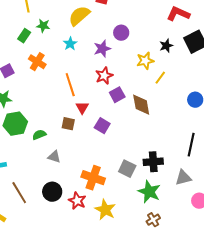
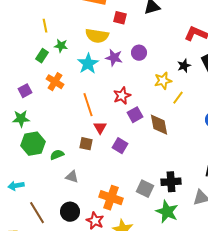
yellow semicircle: (79, 16) -> (97, 36), turned -130
cyan star: (70, 44) -> (88, 64), size x1.5
purple star: (102, 49) -> (114, 58), moved, turned 30

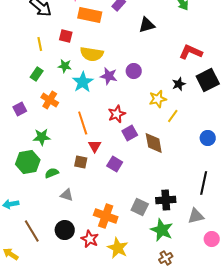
red square: (120, 18) -> (66, 36), moved
green star: (61, 46) -> (65, 66), moved
green star: (21, 119) -> (42, 137), moved

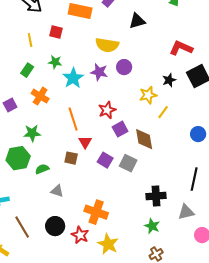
yellow semicircle: (92, 54) -> (107, 45), moved
gray square: (140, 207) -> (128, 163), moved
green star: (162, 230) -> (152, 226), size x0.7

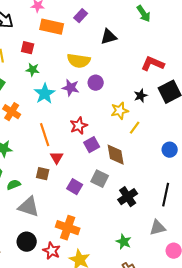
green star: (55, 62) -> (33, 70), moved
purple square: (105, 160) -> (75, 187), moved
gray triangle: (57, 191) -> (29, 207), size x1.6
black cross: (156, 196) -> (128, 197), moved, turned -30

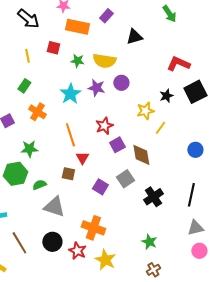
green star: (33, 70) -> (77, 61), moved
gray square: (100, 179) -> (125, 179), turned 30
gray triangle: (158, 228) -> (195, 228), moved

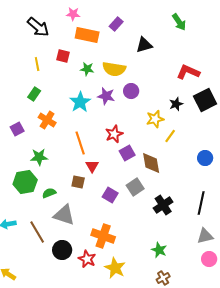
brown line: (19, 243) -> (37, 232), moved

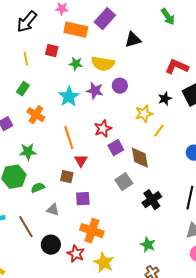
purple rectangle: (116, 24) -> (105, 19), size x1.5
black arrow: (38, 27) -> (27, 22), turned 90
purple square: (110, 195) -> (83, 199), moved, turned -35
gray triangle: (64, 215) -> (53, 210), size x0.6

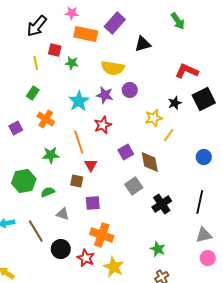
red square: (52, 51) -> (55, 50), moved
green star: (76, 64) -> (72, 63), moved
red star: (103, 129) -> (103, 125), moved
green star: (28, 152) -> (51, 155), moved

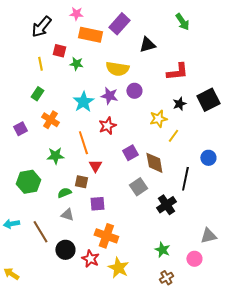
red L-shape: (187, 71) -> (177, 72), moved, turned 150
green semicircle: (48, 192) -> (64, 193), moved
black line: (200, 202) -> (185, 179), moved
pink circle: (208, 258) -> (194, 259), moved

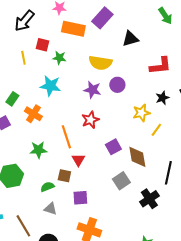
green rectangle: (37, 94) -> (12, 99), moved
cyan star: (83, 102) -> (50, 86), moved, turned -30

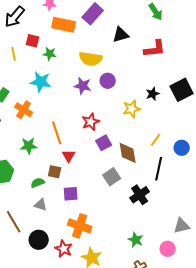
red L-shape: (160, 66) -> (155, 49), moved
red star: (90, 120) -> (91, 122), moved
yellow line: (156, 130) -> (156, 140), moved

